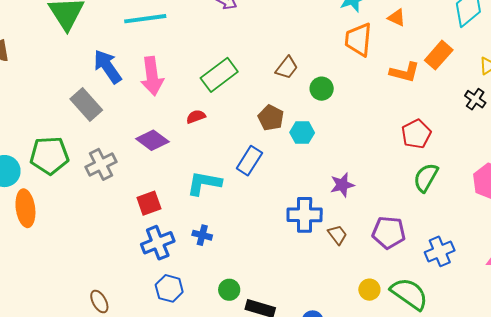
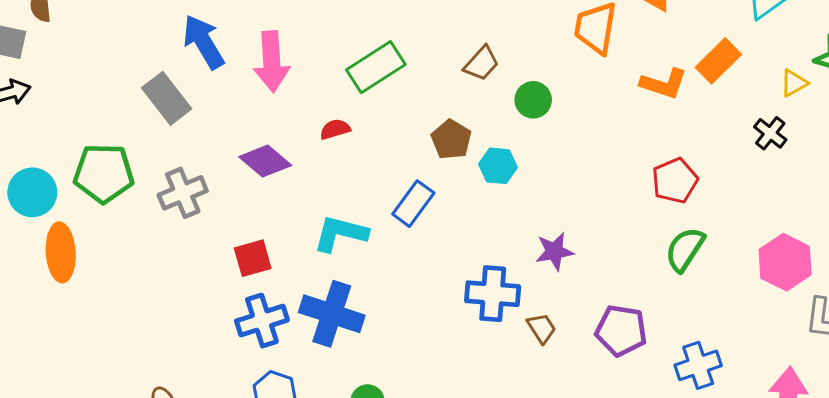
blue cross: (202, 235) -> (332, 314), size x2.0

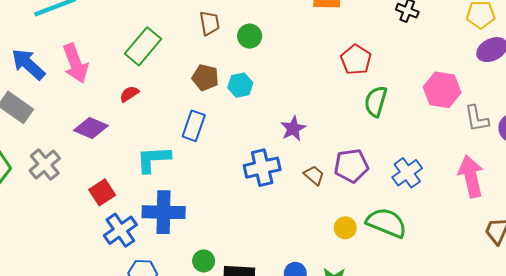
brown trapezoid: (481, 63) -> (209, 23), turned -35
brown trapezoid: (542, 328) -> (314, 175), moved

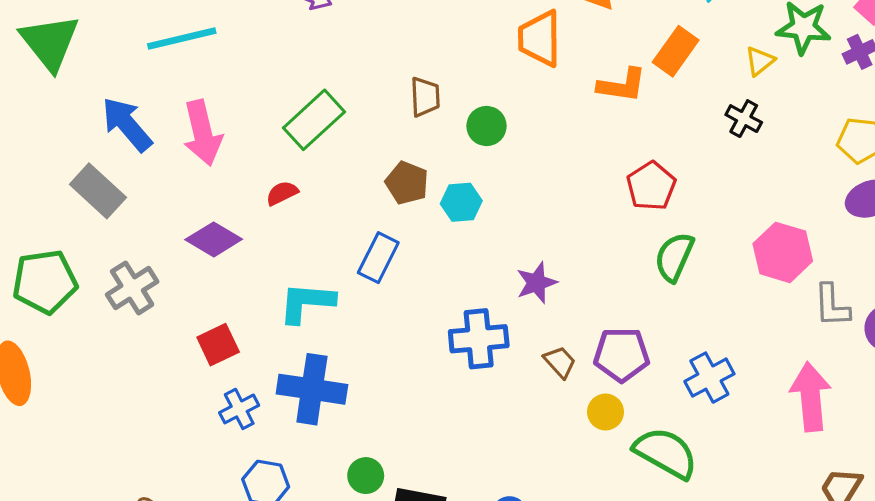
yellow circle: (345, 228) -> (606, 412), moved
blue cross: (120, 230) -> (239, 409), size x0.7

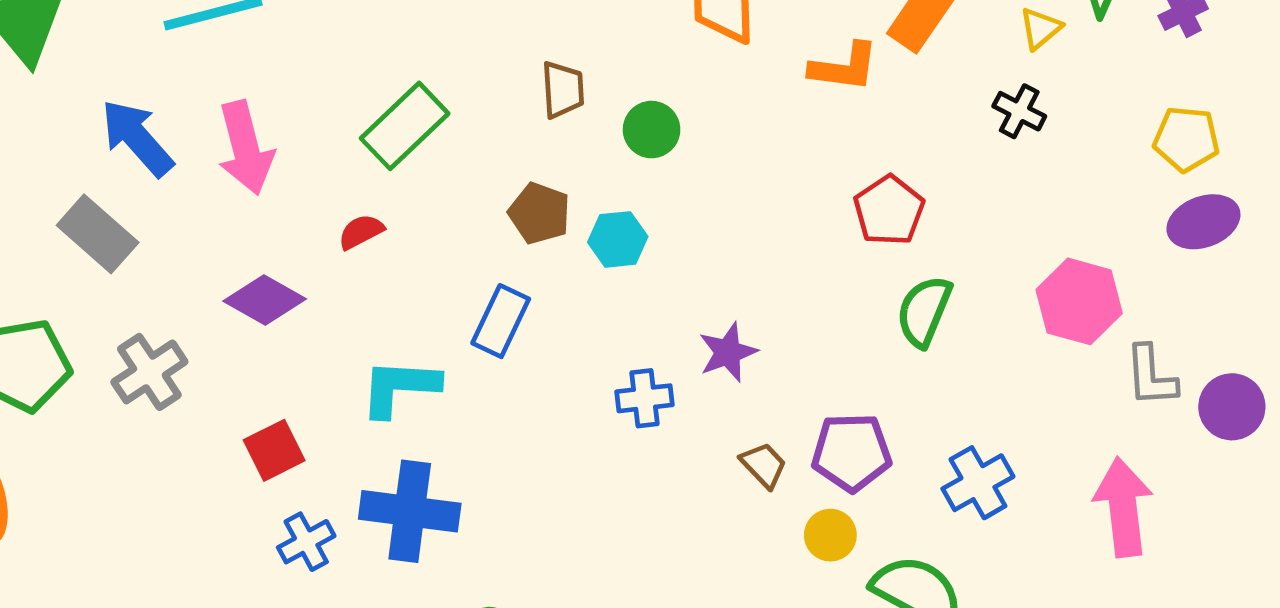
blue cross: (479, 339) -> (644, 398), moved, size x0.7

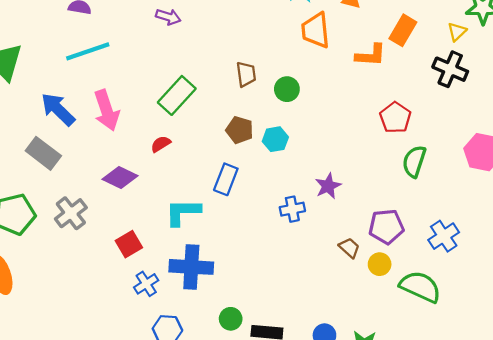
black cross: (1019, 111) -> (450, 69), size x1.5
brown trapezoid: (764, 465) -> (349, 248), moved

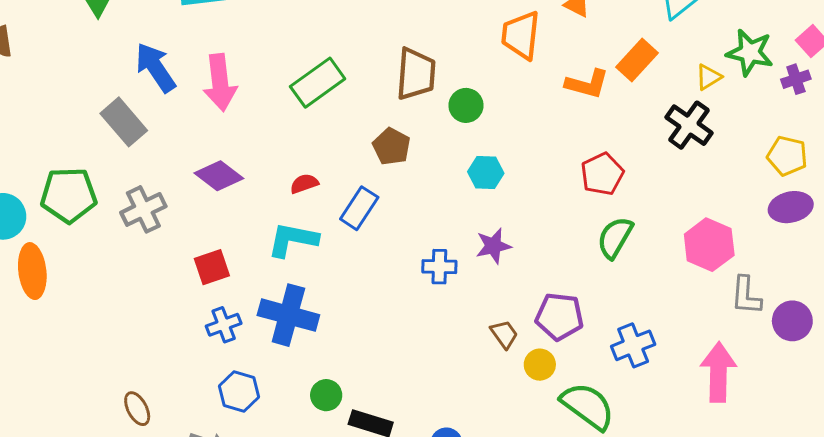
brown trapezoid: (246, 74) -> (416, 74), size x1.5
cyan hexagon: (275, 139) -> (486, 172), moved
red semicircle: (161, 144) -> (304, 184), moved

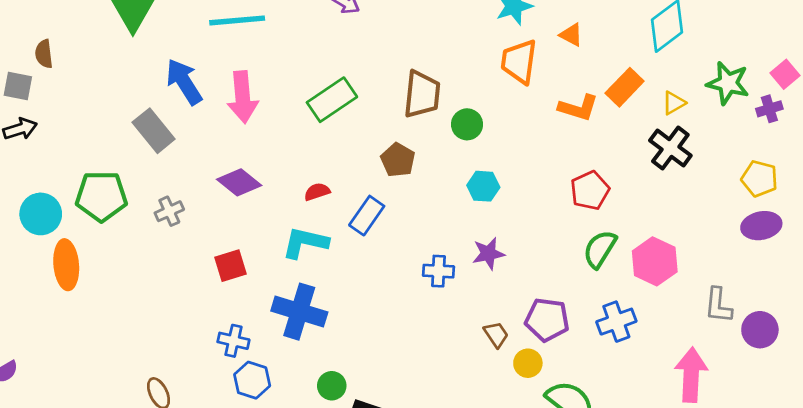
yellow triangle: (709, 77) -> (674, 103), moved
gray cross: (143, 209) -> (169, 211), size x0.7
pink hexagon: (709, 245) -> (655, 261), moved
blue cross: (224, 325) -> (233, 341), moved, turned 32
blue cross: (633, 345) -> (616, 322), moved

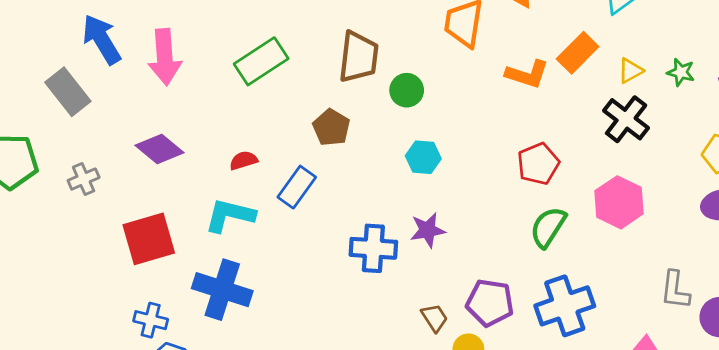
green star: (728, 83) -> (681, 72), moved, size x0.6
pink hexagon: (655, 261) -> (619, 202), moved
red square: (231, 266) -> (149, 239), size x1.5
blue cross: (438, 271) -> (373, 248), size x1.4
blue cross: (616, 322) -> (565, 306), size x1.4

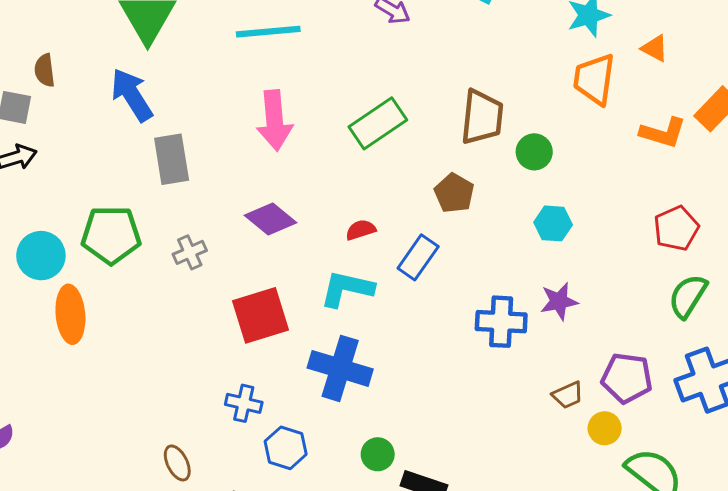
blue arrow: (102, 39) -> (132, 95), moved
gray rectangle: (68, 92) -> (172, 159), turned 30
brown trapezoid: (435, 318) -> (568, 395), turned 100
blue cross: (151, 320) -> (244, 403), moved

